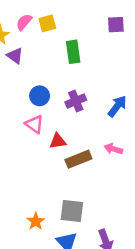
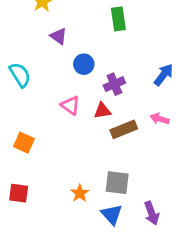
purple triangle: (15, 56) -> (59, 36), moved
purple cross: (76, 101) -> (114, 84), moved
pink triangle: (34, 124) -> (70, 105), moved

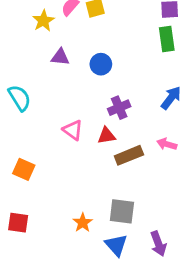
green rectangle: (118, 19) -> (167, 39), moved
purple triangle: (59, 36) -> (60, 57), turned -30
blue circle: (84, 64) -> (101, 64), moved

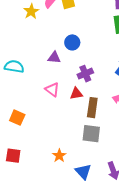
purple triangle: (60, 57) -> (54, 58), moved
cyan semicircle: (20, 98) -> (14, 67), turned -48
brown rectangle: (129, 155) -> (92, 108), turned -60
gray square: (122, 211) -> (91, 134), moved

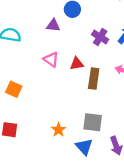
purple cross: (85, 74) -> (100, 37), moved, turned -35
gray square: (91, 134) -> (93, 122), moved

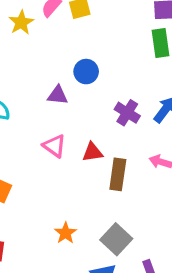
gray square: (93, 122) -> (116, 239), turned 36
orange star: (59, 130) -> (66, 233), moved

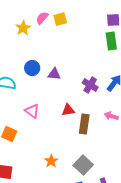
blue circle: (86, 72) -> (32, 68), moved
purple triangle: (58, 95) -> (54, 74), moved
pink triangle: (54, 146) -> (32, 111), moved

